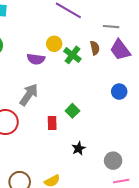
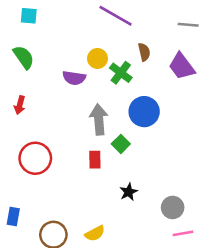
gray line: (111, 27) -> (188, 25), moved
brown semicircle: (95, 48) -> (144, 52), moved
blue circle: (119, 92) -> (144, 112), moved, size x1.5
gray arrow: (29, 95) -> (99, 119), moved, turned -40

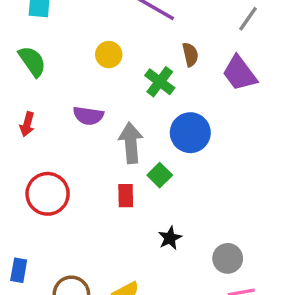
gray line: (188, 25) -> (248, 19), turned -60
yellow circle: (97, 58) -> (109, 55), moved
purple semicircle: (74, 78) -> (88, 116), moved

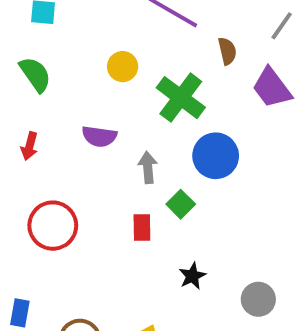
brown semicircle: (190, 55) -> (227, 51), moved
green cross: (160, 82) -> (181, 98), size x1.4
gray arrow: (131, 143) -> (148, 167), size x0.7

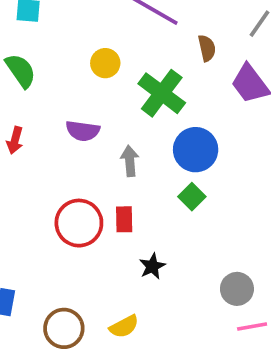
green square: (181, 204) -> (192, 197), moved
red circle: (53, 226) -> (79, 223), moved
black star: (192, 276) -> (152, 266), moved

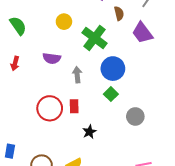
gray circle: (237, 289) -> (135, 116), moved

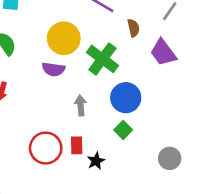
yellow circle: (64, 22) -> (64, 38), size x1.6
purple semicircle: (52, 58) -> (53, 69), moved
gray circle: (135, 116) -> (170, 158), moved
black star: (89, 132) -> (96, 161), moved

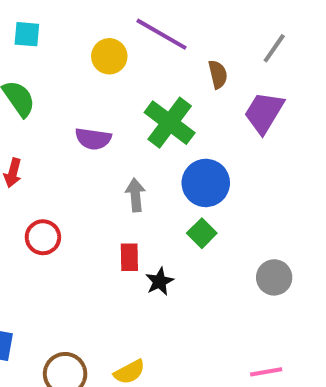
yellow circle: (64, 38) -> (109, 56), moved, size x0.7
purple trapezoid: (163, 52) -> (264, 113), turned 68
red circle: (46, 148) -> (43, 237), moved, size x0.7

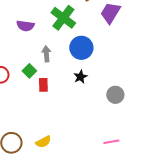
green square: (202, 233) -> (29, 71), moved
black star: (160, 281) -> (80, 77), moved

